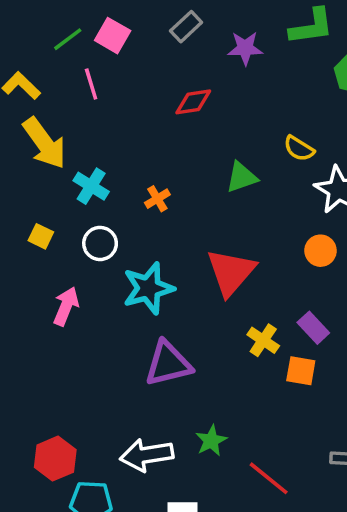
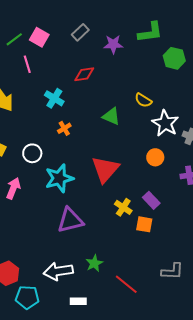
green triangle: (242, 177) -> (111, 116), turned 42
cyan cross: (91, 186) -> (54, 98), moved

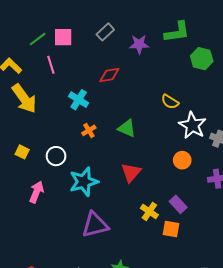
pink square: (39, 37) -> (63, 37), turned -30
green triangle: (111, 116) -> (127, 128), moved
red triangle: (105, 169) -> (131, 172), size x0.7

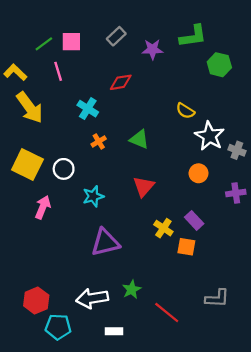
yellow square: (22, 152) -> (27, 165), size x2.0
cyan star: (84, 182) -> (93, 196), size x0.7

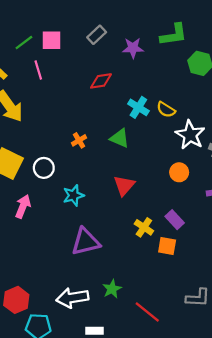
cyan cross: (88, 109) -> (138, 107), moved

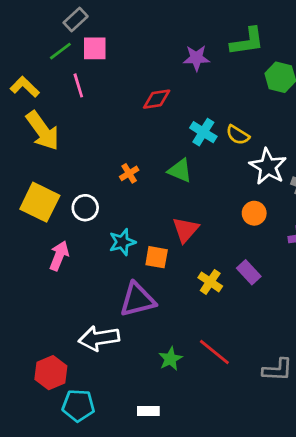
gray rectangle: (97, 35) -> (76, 19), moved
orange square: (167, 246) -> (157, 257), moved
white arrow: (72, 298) -> (99, 338), moved
red line: (147, 312) -> (214, 352), moved

